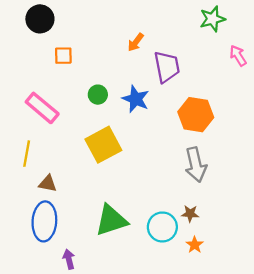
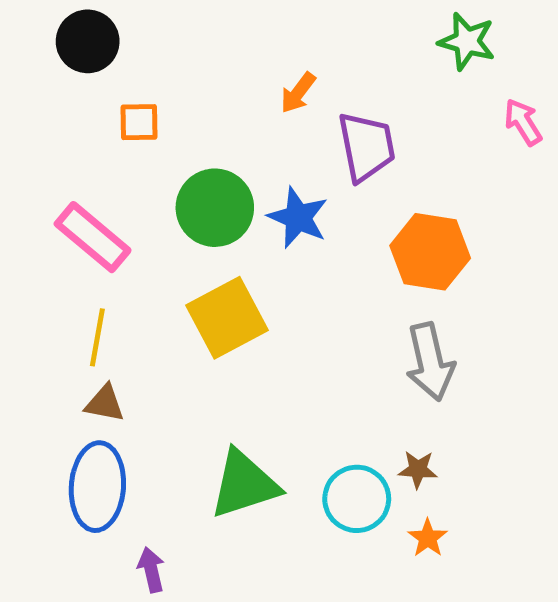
green star: (212, 19) -> (467, 41), turned 30
green circle: (98, 95) -> (215, 208), size x1.8
yellow line: (27, 154) -> (97, 337), moved

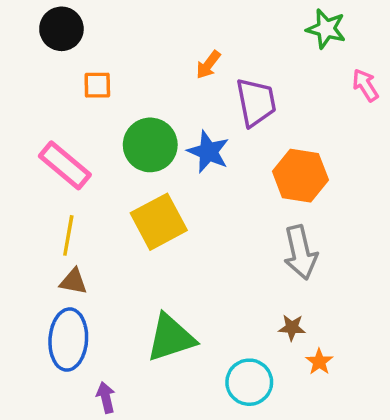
cyan circle: (357, 499) -> (249, 382), moved
orange star: (428, 538) -> (319, 362), moved

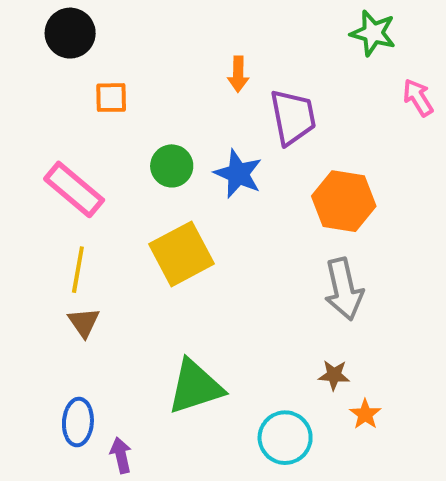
orange arrow: (208, 65) -> (238, 74), turned -36
green circle: (150, 145) -> (172, 166), size x0.7
brown triangle: (73, 281) -> (84, 322), turned 44
blue ellipse: (68, 340) -> (78, 422), moved, size x0.7

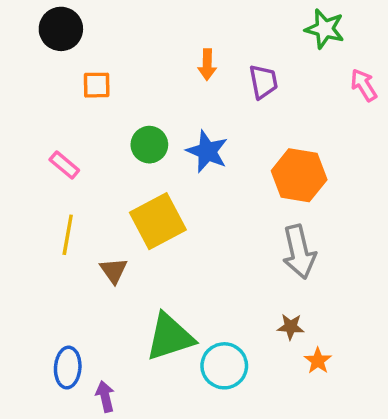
purple trapezoid: (293, 117) -> (263, 82), moved, size x0.7
pink rectangle: (74, 189) -> (64, 165), size x0.6
brown triangle: (84, 322) -> (114, 271), moved
cyan circle: (285, 438) -> (224, 366), moved

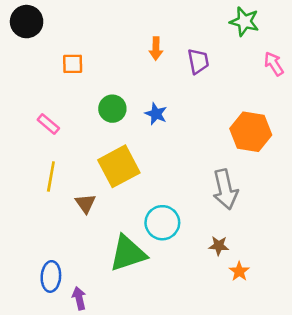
black circle: (61, 29) -> (27, 22), moved
blue star: (207, 151) -> (156, 114), size x0.7
orange hexagon: (299, 175) -> (251, 132), moved
cyan circle: (224, 366) -> (162, 223), moved

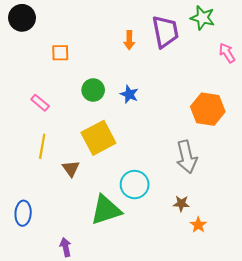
purple trapezoid: (198, 61) -> (165, 32), moved, size x1.5
blue ellipse: (51, 276) -> (23, 213), moved

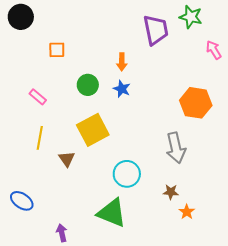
orange arrow: (129, 40) -> (122, 62), moved
green triangle: (106, 210) -> (112, 213), moved, turned 40
blue ellipse: (23, 213) -> (22, 201), turned -60

